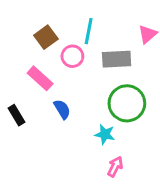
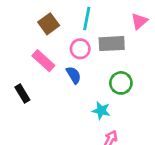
pink circle: (72, 56) -> (80, 49), moved
green circle: (127, 103) -> (121, 83), size x0.7
blue semicircle: (62, 109) -> (74, 75), moved

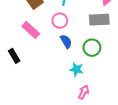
gray rectangle: (112, 44) -> (99, 20), moved
blue semicircle: (74, 75) -> (66, 41), moved

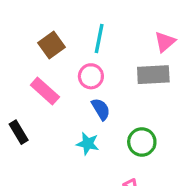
green circle: (92, 48) -> (142, 142), moved
cyan star: (76, 69) -> (88, 144), moved

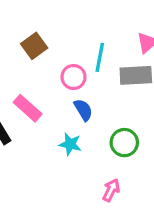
cyan line: (99, 38) -> (100, 57), moved
pink rectangle: (45, 91) -> (28, 108), moved

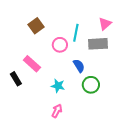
blue semicircle: (83, 110) -> (79, 66), moved
pink arrow: (111, 190) -> (57, 111), moved

